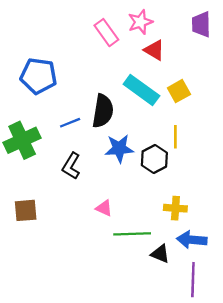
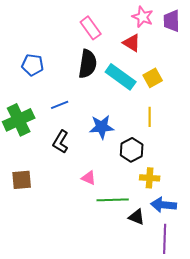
pink star: (140, 22) -> (143, 17), moved, turned -30
blue pentagon: (38, 76) -> (33, 65), size x0.7
black semicircle: (103, 111) -> (88, 64), moved
black hexagon: (154, 159) -> (132, 150), moved

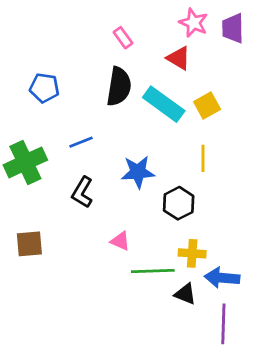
pink rectangle: (91, 28) -> (123, 38), size x0.7
yellow cross: (150, 178) -> (192, 253), moved

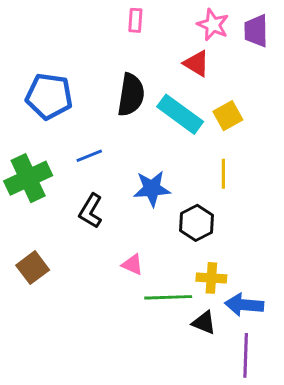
pink rectangle: (123, 38) -> (135, 20), moved, turned 40
blue pentagon: (44, 88) -> (49, 96), size x1.4
brown square: (29, 244) -> (33, 268), turned -32

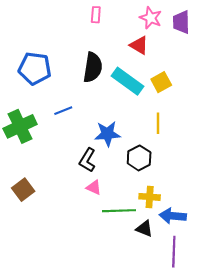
black L-shape: (91, 211) -> (87, 160), moved

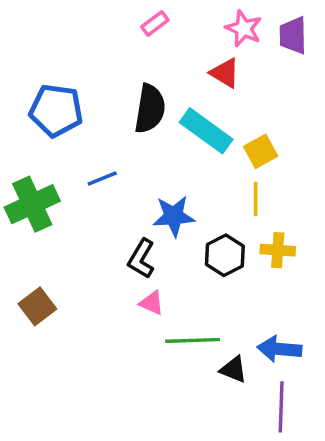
pink rectangle: (96, 15) -> (155, 23), turned 49
yellow square: (161, 82) -> (261, 151), moved
yellow cross: (150, 197) -> (278, 250), moved

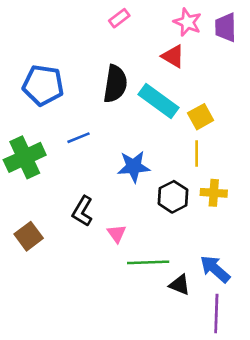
black L-shape: (141, 259) -> (82, 211), moved
pink triangle: (152, 303) -> (117, 234), turned 30
blue arrow: (279, 349) -> (215, 269), turned 36

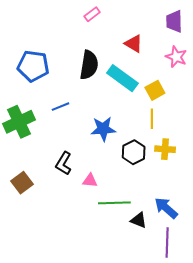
pink star: (187, 22) -> (176, 57), moved
pink triangle: (117, 234) -> (90, 181), turned -49

